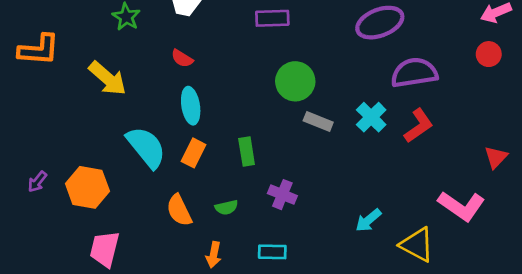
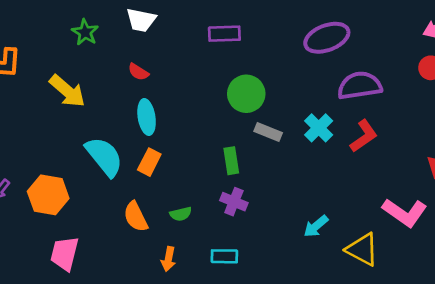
green rectangle: (247, 152) -> (231, 161), moved

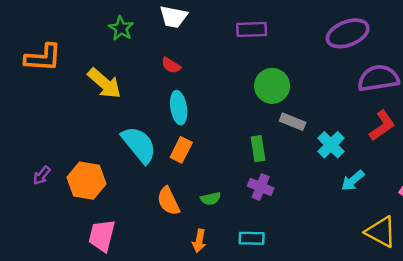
cyan cross: (319, 128) -> (331, 145), moved
cyan arrow: (316, 226) -> (353, 181), moved

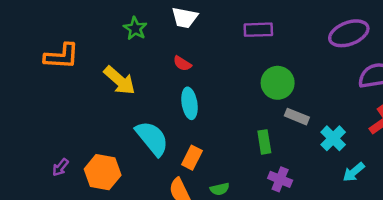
orange rectangle: (181, 150) -> (192, 158), moved
purple cross: (261, 187) -> (280, 179), moved

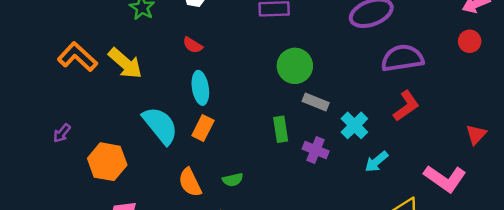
orange L-shape: (62, 56) -> (77, 57), moved, turned -141
orange rectangle: (192, 158) -> (203, 128), moved
purple arrow: (60, 167) -> (62, 133), moved
purple cross: (280, 179) -> (316, 150), moved

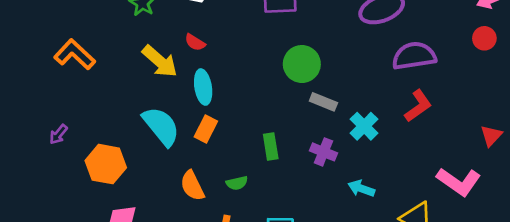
yellow arrow: (125, 63) -> (160, 61), moved
green rectangle: (281, 129) -> (271, 147), moved
cyan arrow: (376, 162) -> (361, 188), moved, turned 60

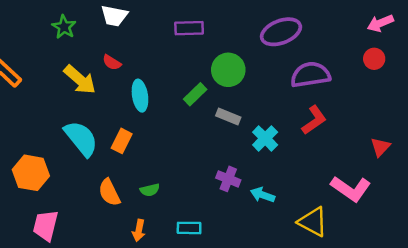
green circle: (302, 64) -> (228, 70), moved
cyan ellipse: (203, 87) -> (140, 96), moved
green rectangle: (271, 147) -> (195, 94), moved, turned 55
purple cross: (323, 152) -> (228, 179), moved

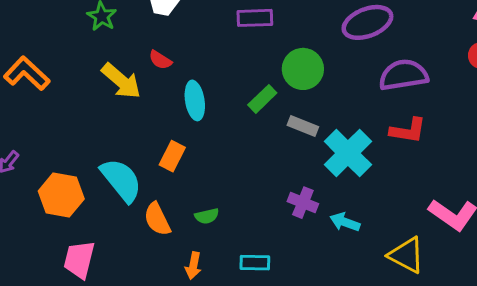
red L-shape: (314, 120) -> (408, 131), turned 44
cyan semicircle: (81, 138) -> (121, 180), moved
cyan cross: (265, 138) -> (348, 153), size x1.5

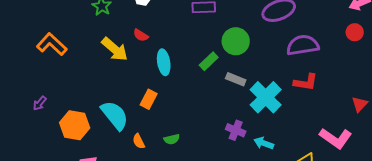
orange semicircle: (157, 219) -> (139, 141), size x0.7

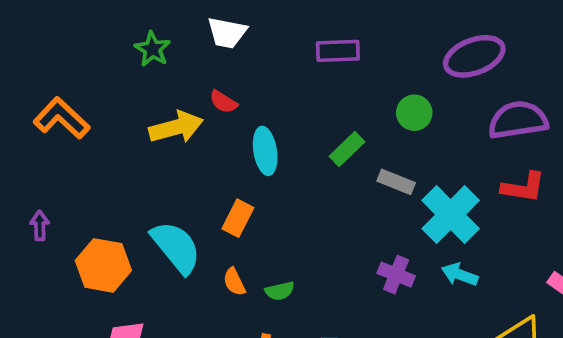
green circle: (236, 41) -> (414, 113), moved, size x0.7
yellow arrow: (115, 49) -> (176, 127), turned -56
purple arrow: (40, 103) -> (40, 225), turned 140
orange semicircle: (139, 141) -> (234, 282), moved
cyan arrow: (264, 143) -> (460, 275), moved

